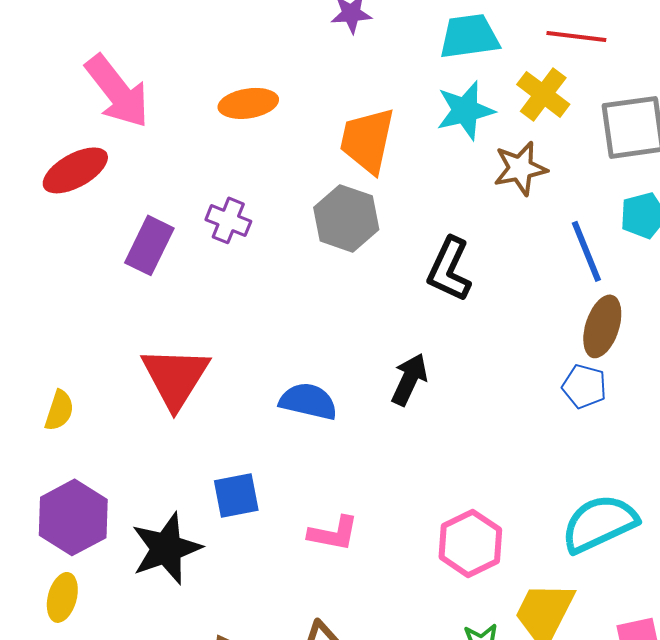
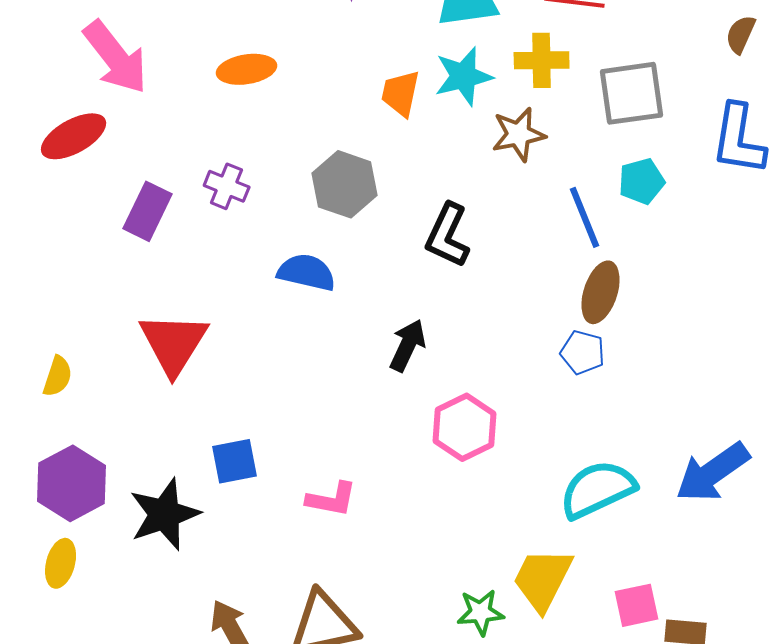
yellow cross: (543, 94) -> (542, 60), turned -38
orange trapezoid: (367, 140) -> (401, 93), moved, size x0.7
blue semicircle: (308, 401) -> (307, 272), moved
pink hexagon: (470, 543) -> (465, 427), moved

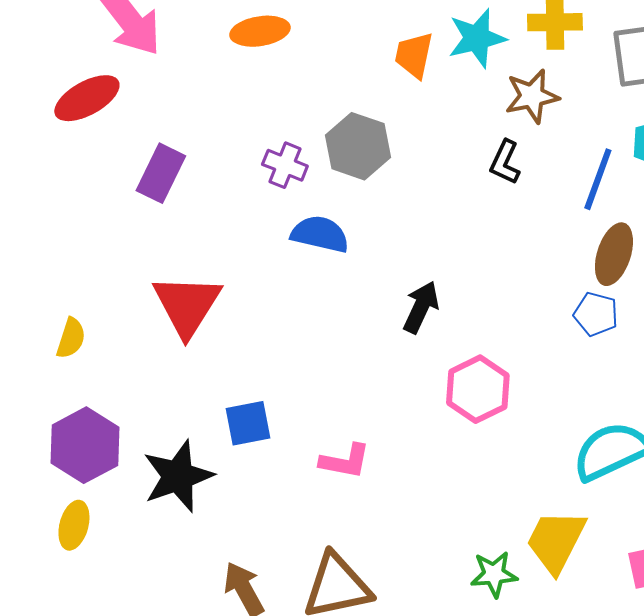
purple cross: (227, 186) -> (285, 165), moved
blue line: (585, 217) -> (598, 179), turned 42
black L-shape: (448, 235) -> (505, 162), moved, size x0.7

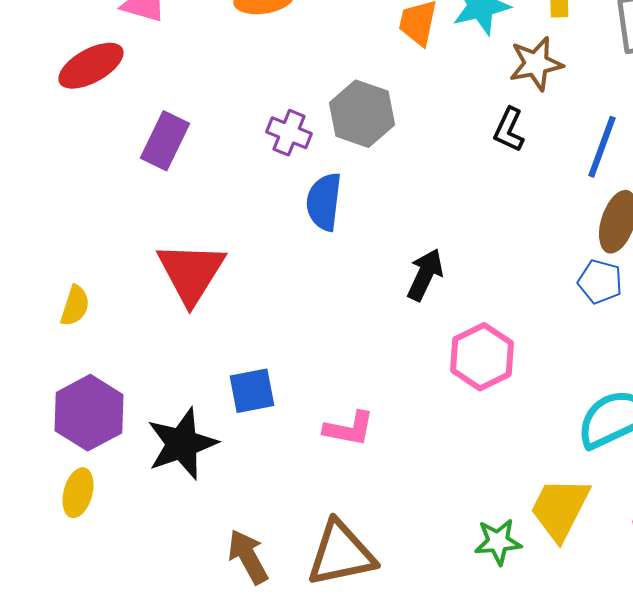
blue semicircle: (320, 234) -> (324, 202), turned -96

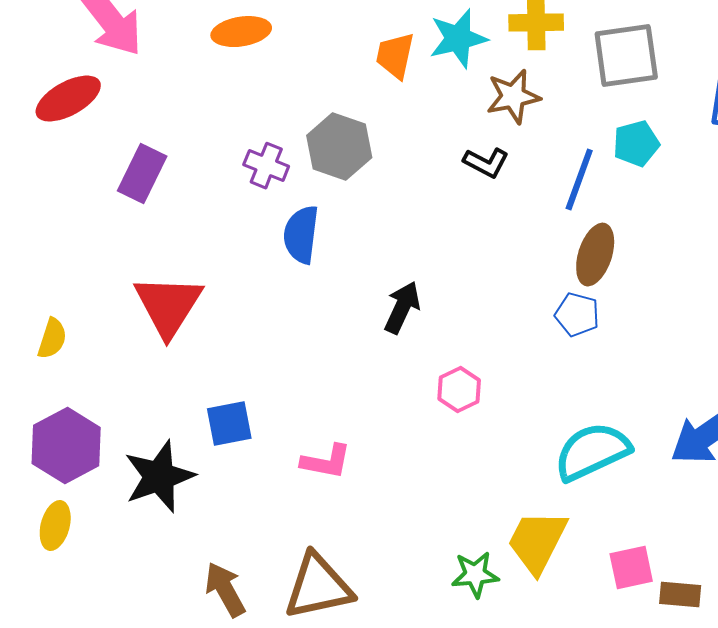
black L-shape: (509, 130) -> (486, 163), turned -87
pink hexagon: (482, 357) -> (459, 390), size x0.7

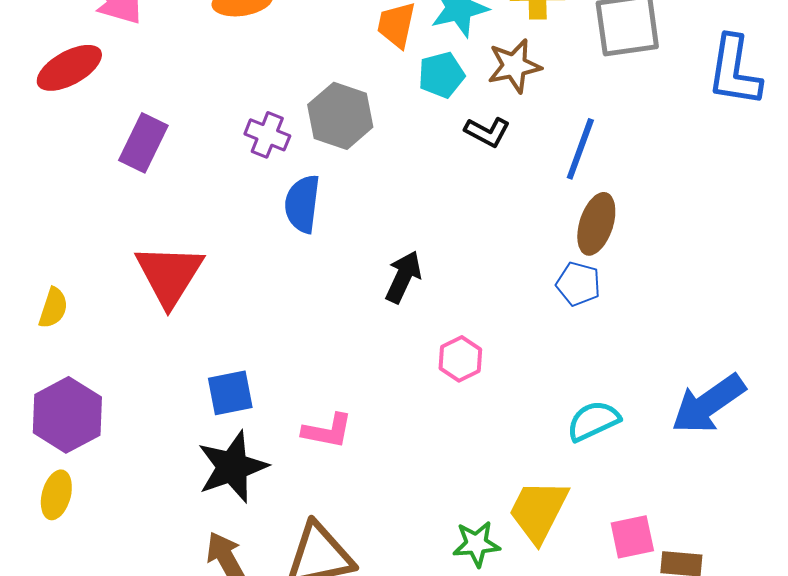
cyan pentagon: (636, 144) -> (441, 75), moved
cyan semicircle: (592, 452) -> (593, 421), size x0.7
black star: (159, 477) -> (232, 467), moved

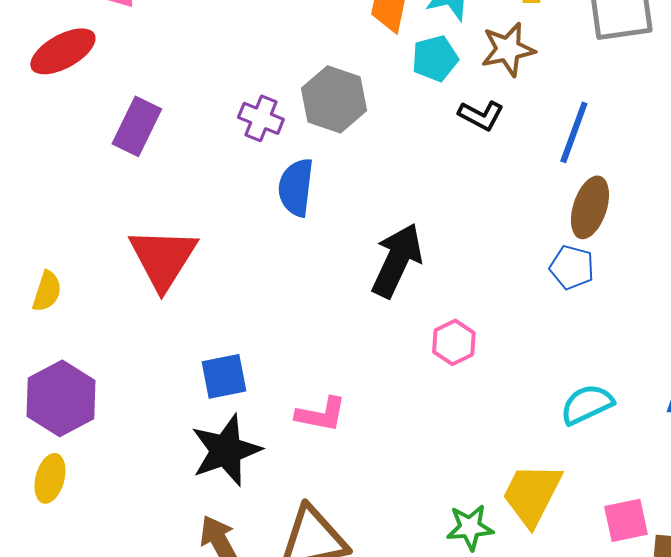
black arrow: (403, 277) -> (397, 260), size x1.4

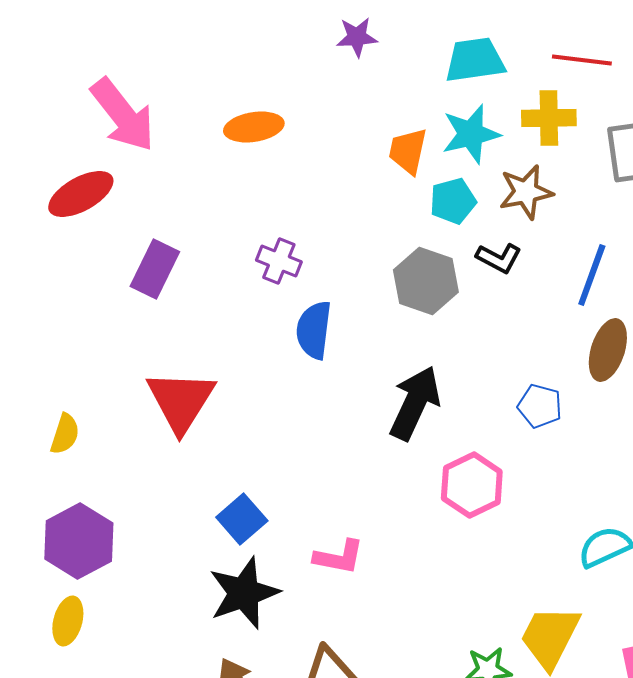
gray hexagon: (334, 99) -> (426, 281), moved
blue pentagon: (572, 267) -> (540, 406), moved
pink hexagon: (454, 342) -> (472, 485), size x1.4
blue square: (224, 376) -> (242, 519), turned -30

